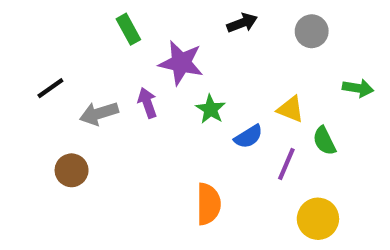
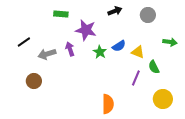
green rectangle: (128, 29) -> (61, 14), turned -56
blue semicircle: (248, 137) -> (119, 46), moved
orange semicircle: (208, 204) -> (108, 104), moved
yellow circle: (318, 219) -> (163, 99), moved

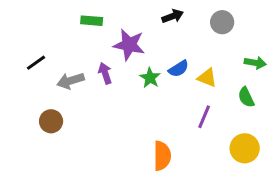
green semicircle: (154, 67) -> (246, 97), moved

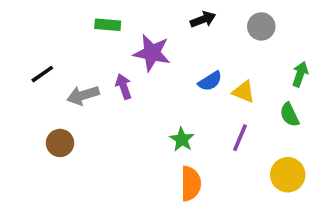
green arrow: (255, 63) -> (300, 74), turned -80
green star: (150, 78) -> (182, 139), moved

